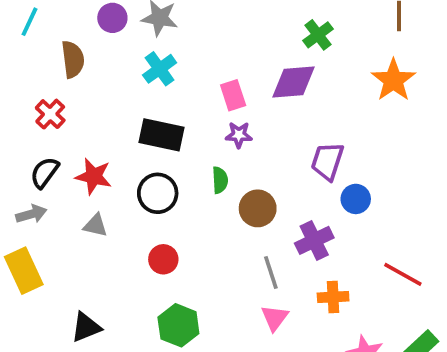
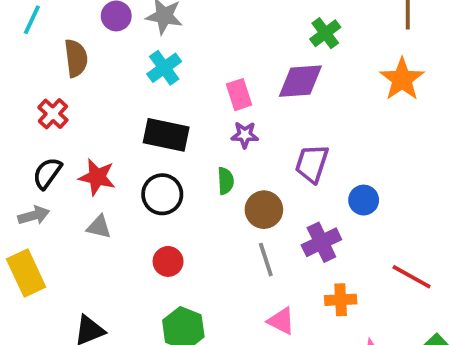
purple trapezoid: (327, 161) -> (312, 164), moved
gray line: (271, 273) -> (266, 260), moved
pink triangle: (275, 318) -> (281, 321), turned -40

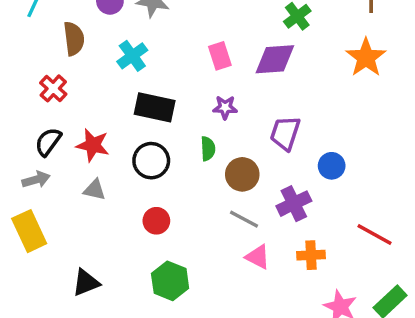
cyan cross: (164, 68) -> (132, 56), moved
pink rectangle: (239, 95) -> (220, 56), moved
gray line: (266, 260) -> (244, 219), turned -44
pink triangle: (281, 321) -> (258, 257), moved

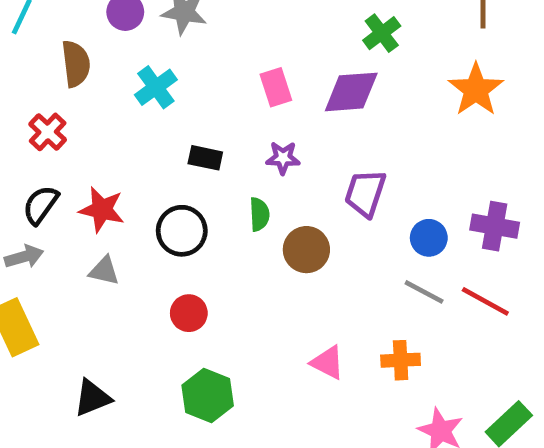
black rectangle: (155, 107) -> (205, 158), moved, size x0.6
purple cross: (294, 204) -> (495, 226), moved, turned 36
gray line: (244, 219) -> (424, 292), moved
red line: (375, 235) -> (485, 301), moved

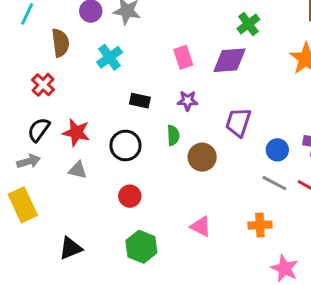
pink triangle: (328, 363) -> (201, 226), moved

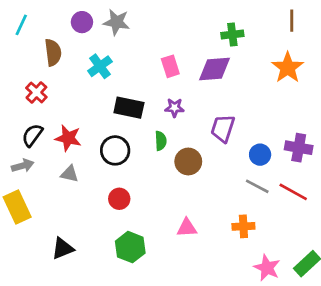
green cross: (248, 24) -> (232, 35), turned 30
black rectangle: (140, 101) -> (129, 108), size x1.5
pink triangle: (201, 226) -> (187, 228), turned -30

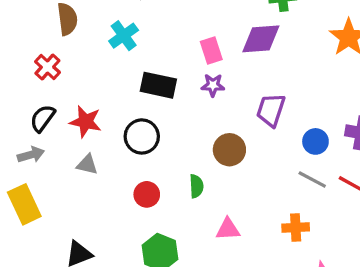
pink rectangle: (170, 66) -> (211, 50), moved
green semicircle: (161, 141) -> (196, 186), moved

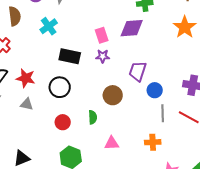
blue circle: (315, 141) -> (155, 90), moved
gray line: (312, 180) -> (163, 113), turned 60

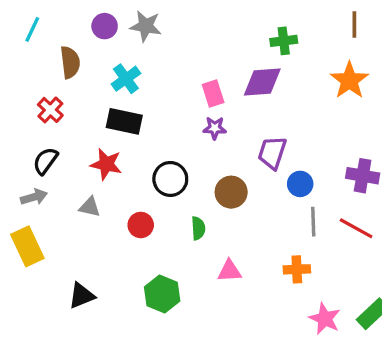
black rectangle: (70, 56) -> (124, 121), moved
red star: (26, 78) -> (106, 164), moved
black circle: (60, 87) -> (170, 179), moved
red circle: (63, 122) -> (141, 225), moved

